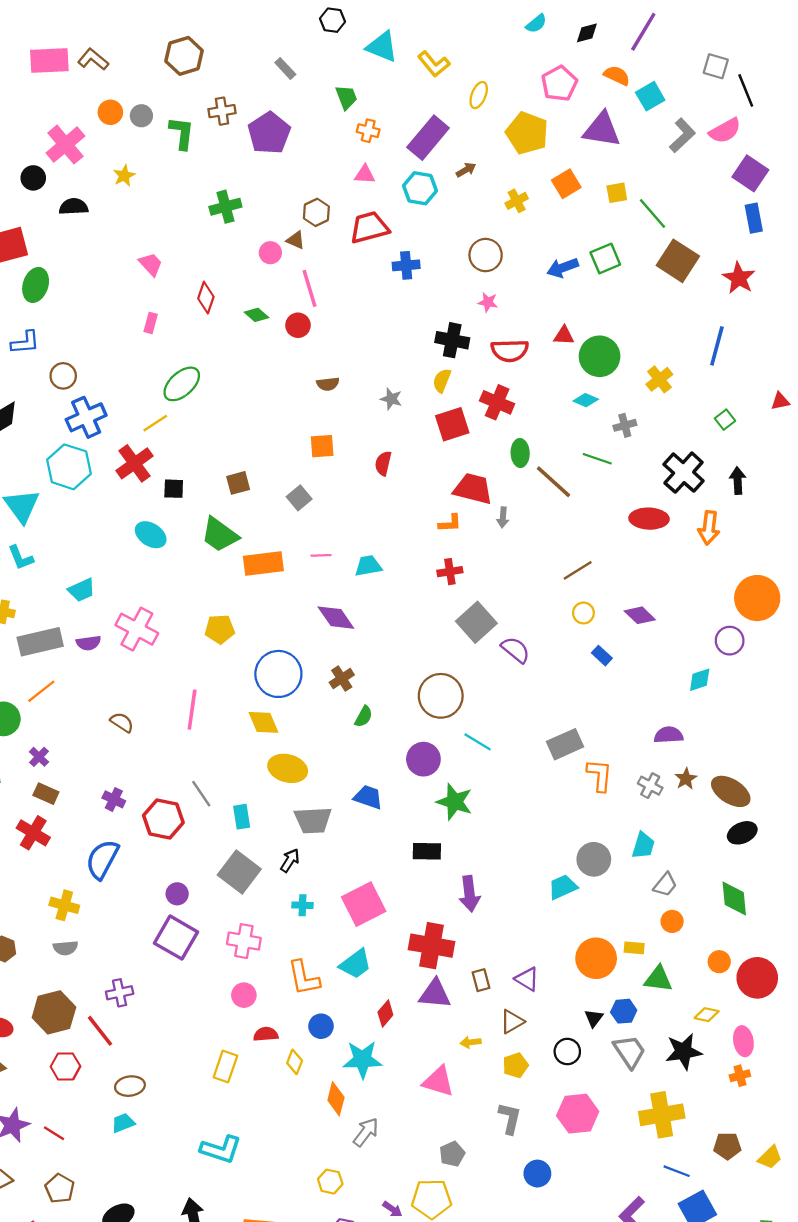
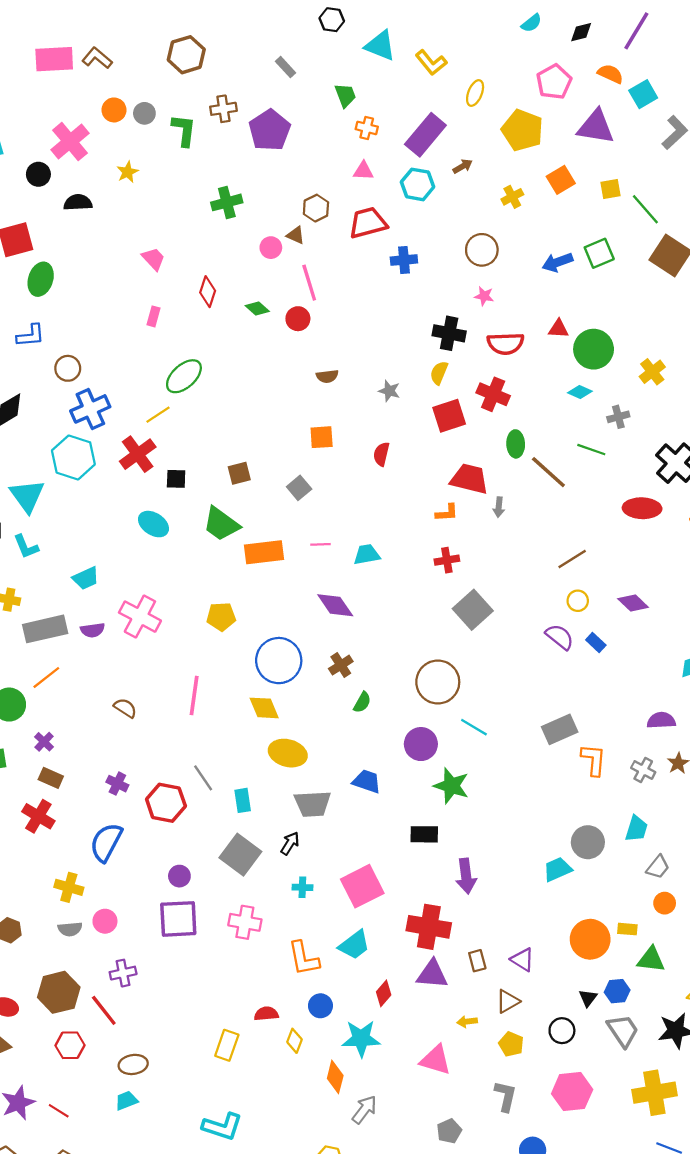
purple semicircle: (516, 650) -> (560, 637), moved
purple square: (176, 938) -> (178, 919), turned -33
pink circle: (244, 995) -> (105, 921), moved
yellow pentagon: (516, 1065) -> (511, 1044), turned -30

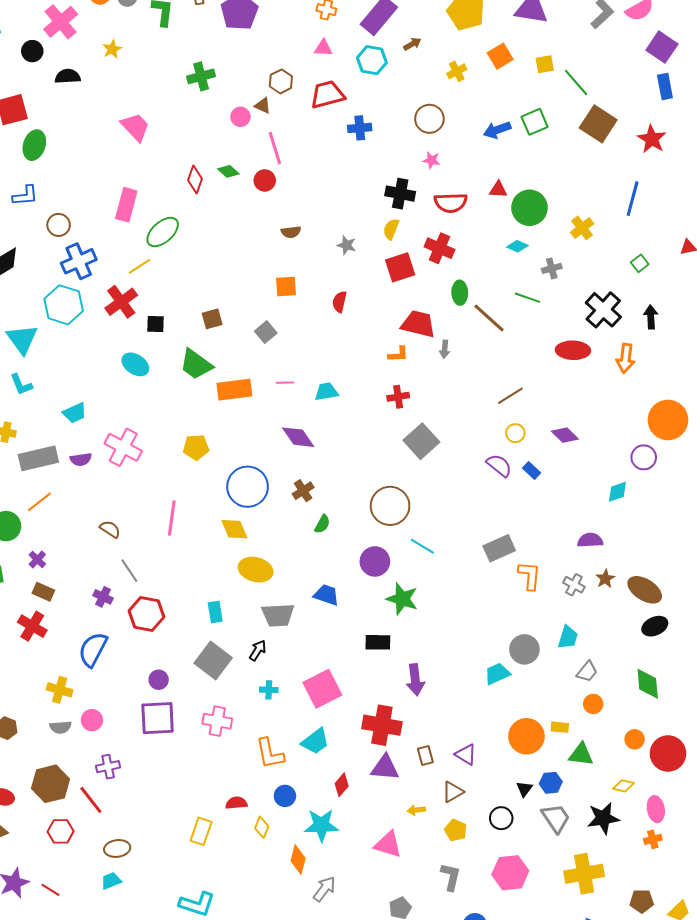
pink trapezoid: (153, 259) -> (135, 127), size x1.4
red diamond: (208, 292) -> (195, 179), moved
pink rectangle: (153, 316) -> (126, 205), moved, size x1.8
gray line: (203, 778) -> (129, 571), moved

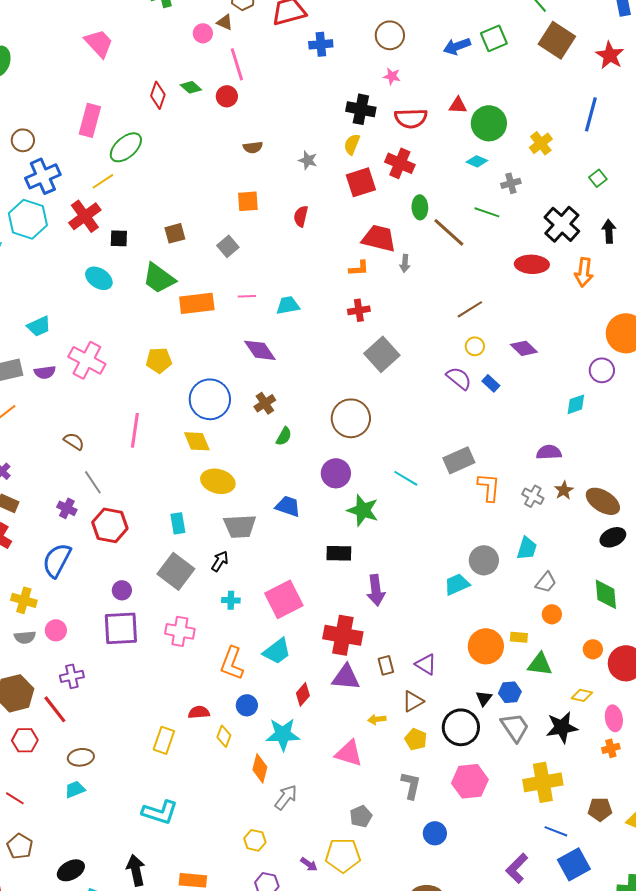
cyan line: (422, 546) -> (406, 478), moved
orange L-shape: (270, 753) -> (232, 663), turned 32
black circle: (501, 818) -> (461, 727), size x1.6

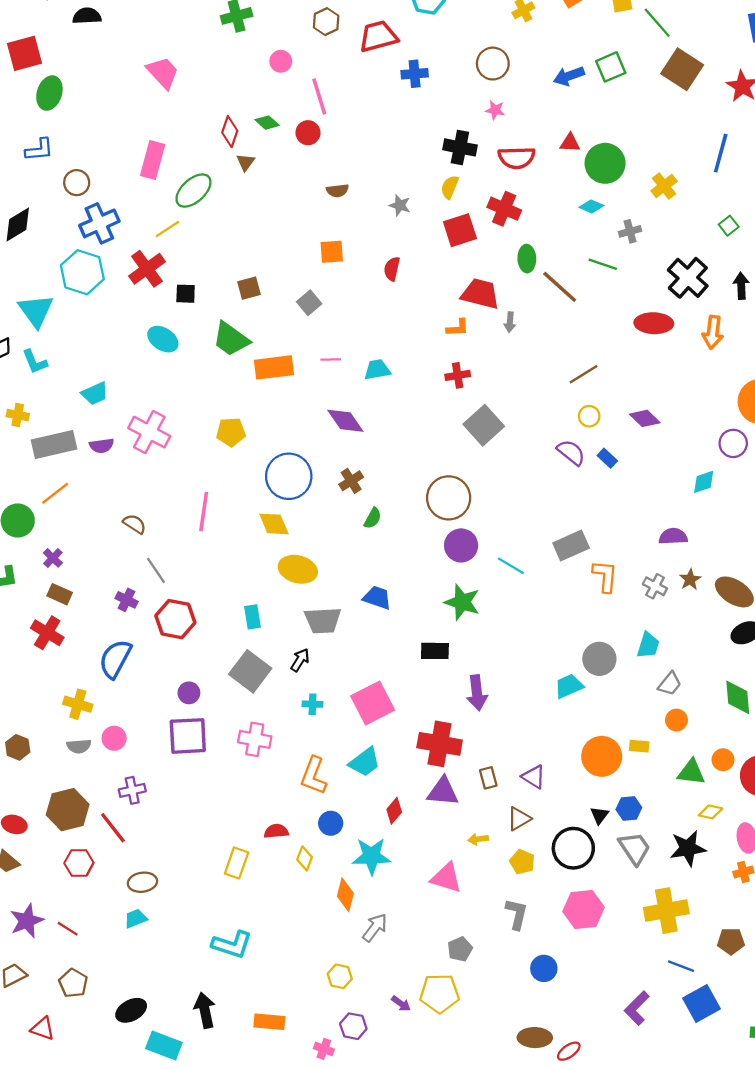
brown triangle: (225, 22) -> (246, 162), moved, turned 42
purple circle: (336, 473) -> (461, 545), moved
green triangle: (540, 664) -> (691, 772), moved

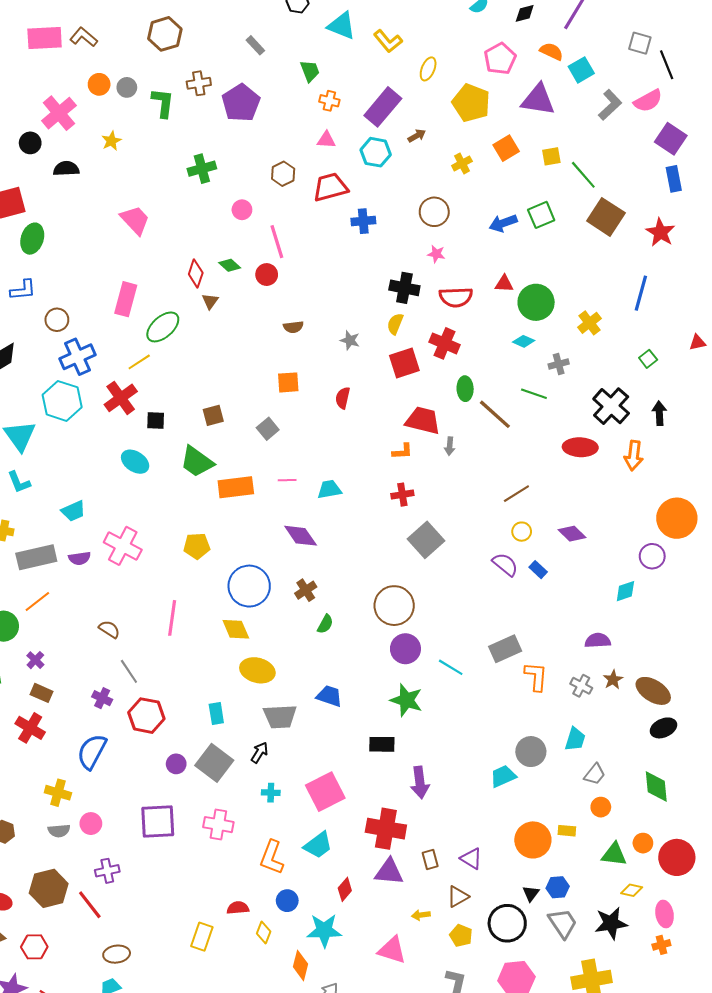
purple circle: (189, 693) -> (176, 764), moved
red hexagon: (79, 863) -> (34, 947), moved

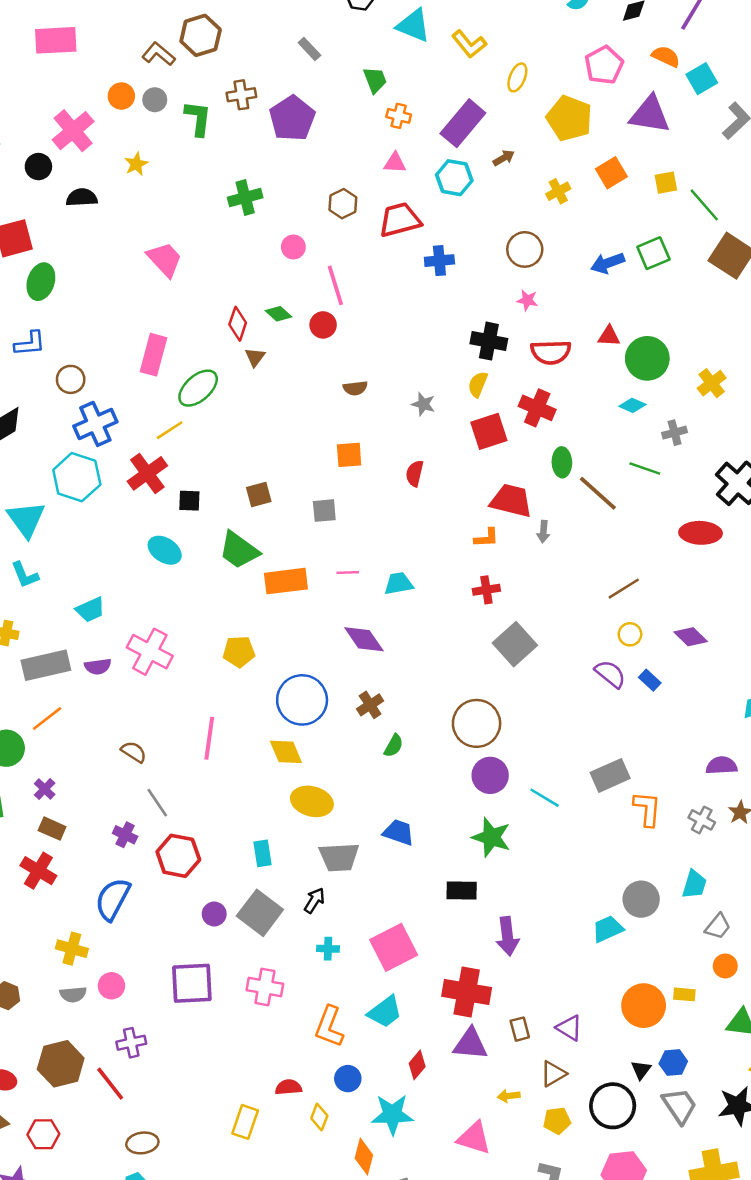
brown L-shape: (84, 37) -> (158, 54), moved
gray square: (268, 429) -> (324, 511), turned 35
yellow pentagon: (461, 936) -> (557, 1121), turned -30

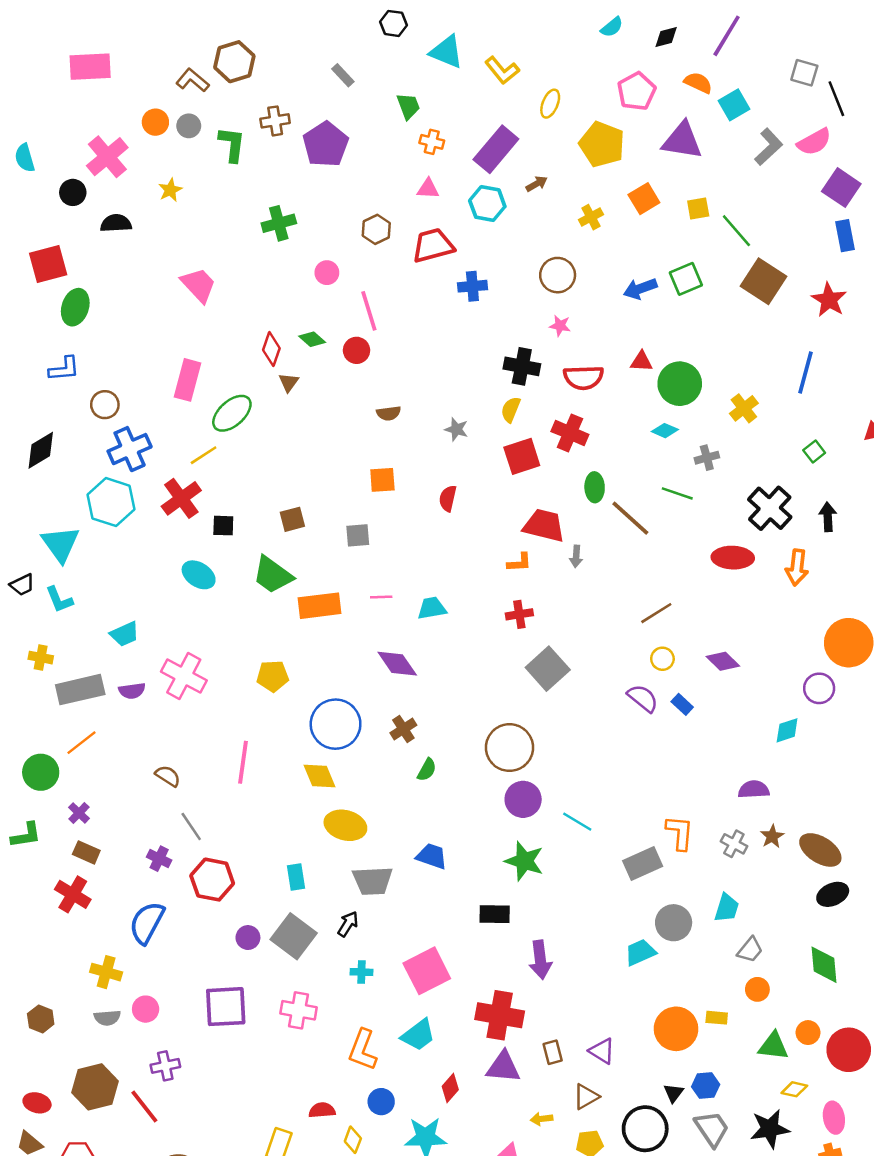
gray rectangle: (610, 775) -> (643, 864), moved

